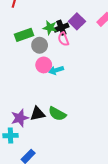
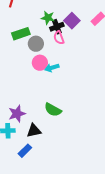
green star: (50, 28) -> (48, 18), moved
black triangle: (37, 114) -> (34, 131), moved

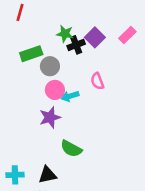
pink semicircle: (59, 38) -> (97, 81), moved
purple star: (17, 114) -> (50, 117), moved

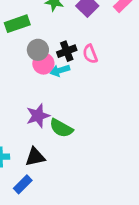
black cross: (76, 45) -> (67, 51), moved
gray circle: (50, 66) -> (38, 50), moved
purple star: (50, 117) -> (38, 116), moved

